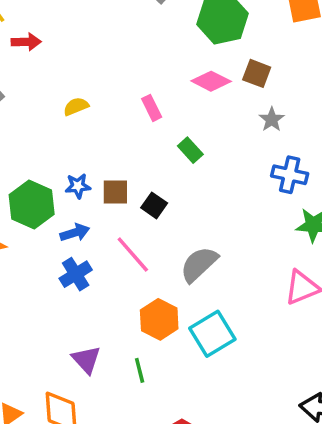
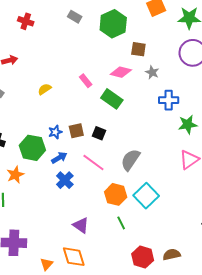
pink diamond: (211, 81) -> (121, 72), moved
green rectangle: (190, 150) -> (112, 99), size x1.5
green line: (140, 370) -> (121, 223), moved

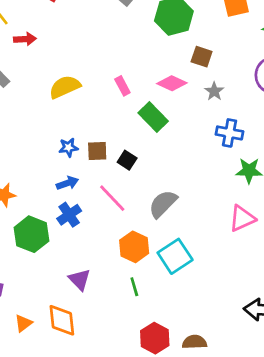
yellow semicircle: (44, 89) -> (65, 87), size x1.6
green hexagon: (32, 148) -> (32, 234), moved

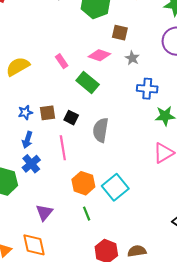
blue arrow: (67, 183) -> (27, 140), turned 133
pink line: (112, 198) -> (63, 148), turned 40
gray semicircle: (163, 204) -> (101, 130), moved, turned -30
purple triangle: (80, 280) -> (44, 212), turned 30

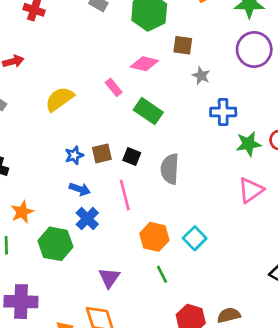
pink diamond: (99, 55) -> (144, 64), moved
blue arrow: (27, 140) -> (80, 189), turned -84
cyan square: (115, 187) -> (195, 238), size x0.7

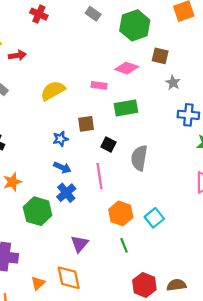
pink rectangle: (114, 87) -> (99, 85), turned -48
green rectangle: (148, 111) -> (126, 108), turned -50
brown square: (102, 153) -> (86, 124), moved

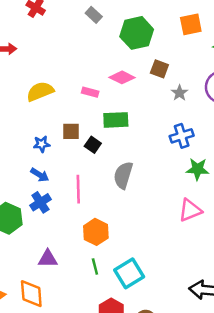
gray star: (173, 83) -> (179, 93), moved
blue cross: (188, 115) -> (182, 136), turned -30
black square: (108, 145) -> (93, 145), moved
cyan square: (154, 218) -> (129, 273), moved, size x1.4
purple triangle: (80, 244) -> (48, 259), turned 42

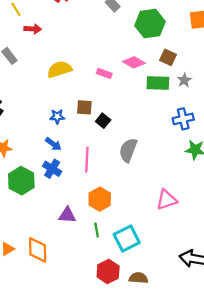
green rectangle: (116, 120) -> (158, 83), moved
blue cross: (40, 202) -> (52, 169), turned -30
pink triangle: (190, 210) -> (167, 200), moved
purple triangle: (48, 259) -> (67, 215), moved

